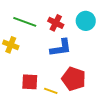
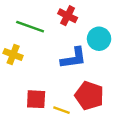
cyan circle: (86, 21) -> (99, 39), moved
red cross: (56, 23) -> (68, 16), moved

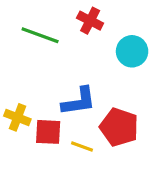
yellow cross: (13, 54) -> (17, 117), moved
blue L-shape: (74, 58) -> (79, 101), moved

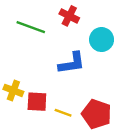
blue L-shape: (79, 101) -> (72, 63), moved
red pentagon: (119, 127) -> (97, 114), moved

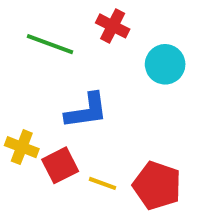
blue L-shape: (72, 63) -> (86, 111), moved
red square: (37, 102) -> (60, 165), turned -30

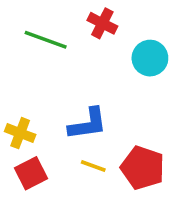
blue L-shape: (86, 111) -> (88, 124), moved
red square: (60, 165) -> (31, 173), moved

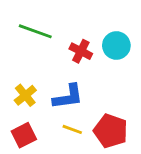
red cross: (102, 23) -> (81, 51), moved
yellow cross: (20, 133) -> (25, 95), moved, turned 30

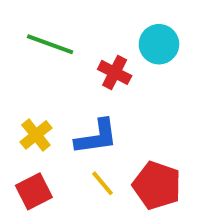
cyan circle: (116, 46) -> (159, 44), moved
yellow line: (72, 129) -> (103, 183), turned 30

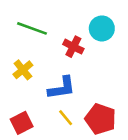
yellow cross: (36, 135) -> (23, 70), moved

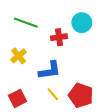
red cross: (73, 47) -> (59, 37), turned -35

